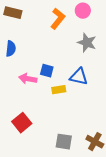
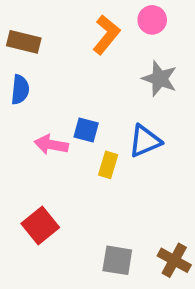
brown rectangle: (13, 13) -> (24, 42), moved
blue triangle: (79, 77) -> (145, 141), turned -36
yellow rectangle: (59, 90) -> (108, 165), turned -64

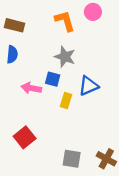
orange L-shape: (106, 35) -> (65, 21), turned -55
gray star: (160, 79) -> (65, 57), moved

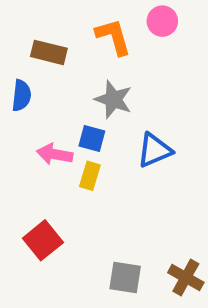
brown rectangle: (14, 25) -> (49, 52), moved
yellow rectangle: (66, 100) -> (90, 176), moved

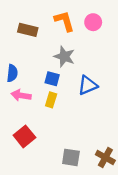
pink circle: (162, 21) -> (93, 22), moved
blue semicircle: (21, 95) -> (12, 73), moved
pink arrow: (55, 154) -> (21, 95), moved

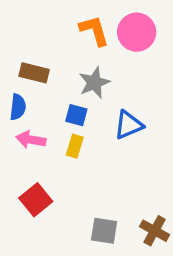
pink circle: (93, 22) -> (137, 32), size x1.5
brown rectangle: (28, 30) -> (34, 73), moved
gray star: (64, 57) -> (94, 83), turned 30

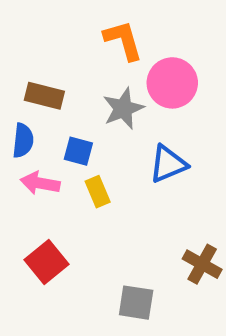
pink circle: (137, 32) -> (172, 83), moved
blue square: (76, 115) -> (78, 151), moved
yellow rectangle: (75, 146) -> (98, 192), turned -40
brown cross: (155, 231) -> (202, 264), moved

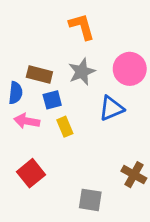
pink circle: (172, 83) -> (130, 69), moved
brown rectangle: (44, 96) -> (39, 74), moved
blue square: (78, 151) -> (52, 100), turned -30

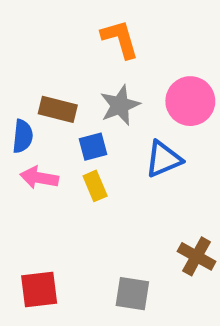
blue square: (52, 100) -> (93, 147), moved
red square: (31, 173) -> (39, 290), moved, turned 32

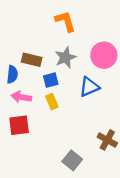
red square: (39, 290) -> (19, 125), moved
gray square: (132, 294) -> (72, 160), turned 30

